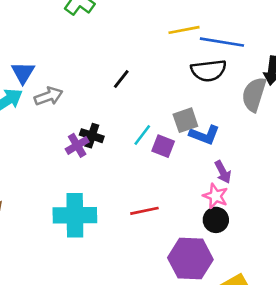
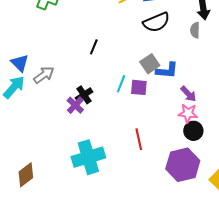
gray semicircle: (254, 94) -> (195, 30), size x0.6
black cross: (92, 136) -> (84, 95), turned -36
red line: (144, 211) -> (139, 139), turned -75

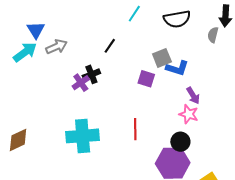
black line: (94, 47) -> (110, 46), moved
cyan line: (121, 84) -> (134, 14), moved
black circle: (193, 131) -> (180, 142), moved

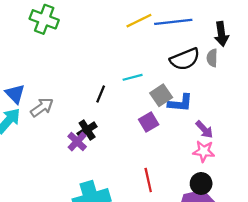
cyan line: (134, 14) -> (133, 77), moved, turned 54
black semicircle: (177, 19) -> (185, 59), moved
purple square: (146, 79) -> (149, 122), turned -36

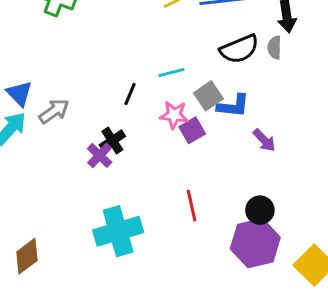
pink star: (204, 151) -> (174, 115), moved

